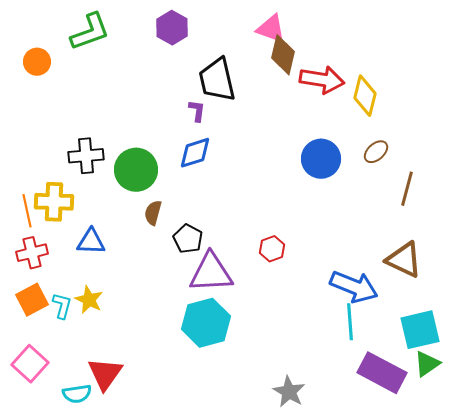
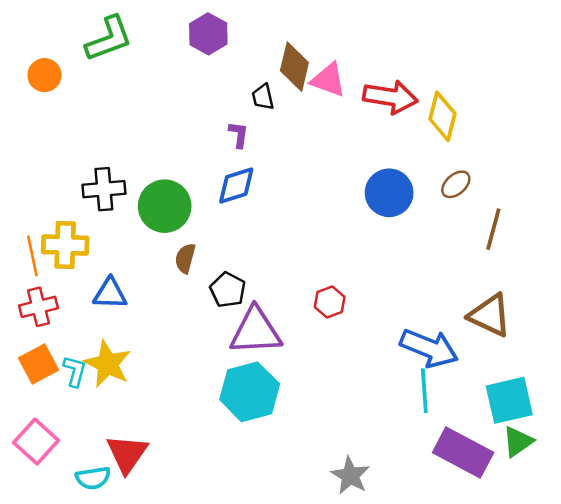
pink triangle: (271, 29) -> (328, 80), moved
brown diamond: (283, 55) -> (294, 67), moved
black trapezoid: (217, 80) -> (263, 97), size x0.5
yellow star: (89, 300) -> (108, 364), size x1.4

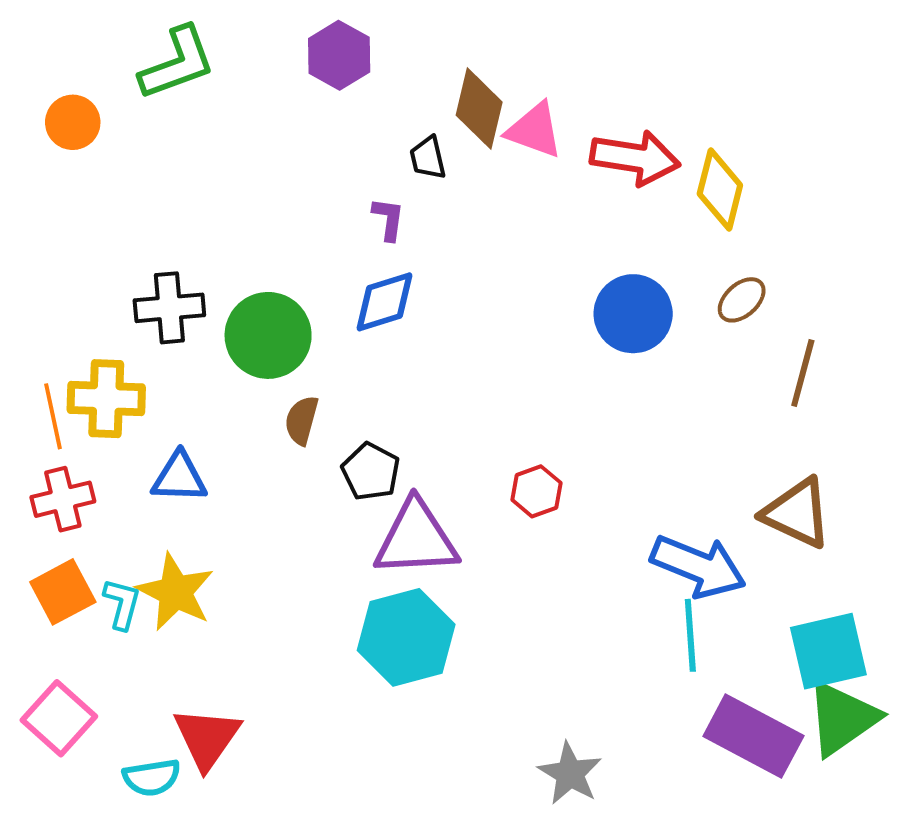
green triangle: (518, 442) -> (842, 718), size x1.5

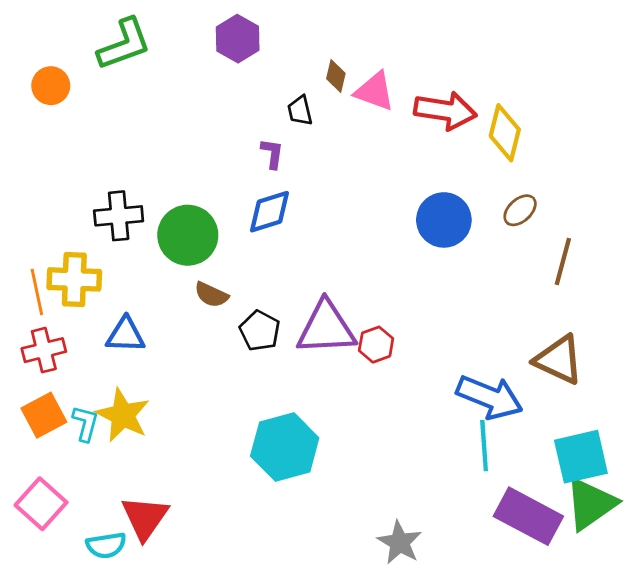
brown diamond: (479, 109) -> (336, 76), size x0.6
brown semicircle: (302, 420) -> (211, 295), turned -80
purple triangle: (416, 539) -> (326, 328), moved

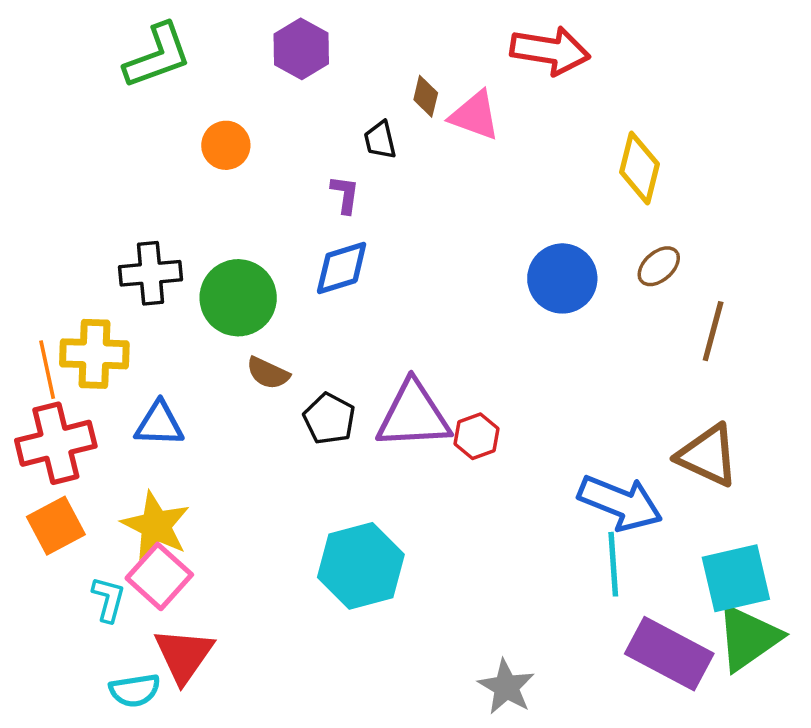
orange circle: (51, 86) -> (226, 145), moved
red arrow: (445, 111) -> (550, 51), moved
red cross: (44, 350) -> (56, 443), size x1.4
cyan L-shape: (85, 423) -> (108, 599), moved
pink square: (41, 504) -> (159, 576), moved

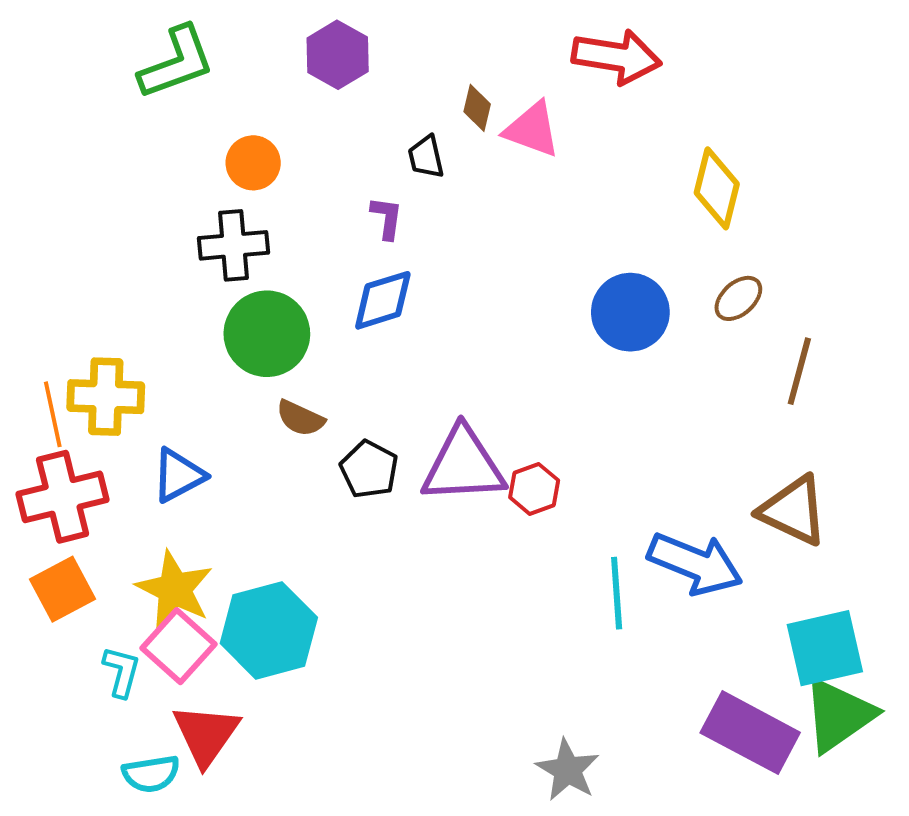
black cross: (150, 273) -> (233, 245), moved
blue triangle: (159, 424) -> (178, 475), turned -30
cyan line: (613, 564) -> (617, 593), moved
cyan hexagon: (361, 566) -> (269, 630), moved

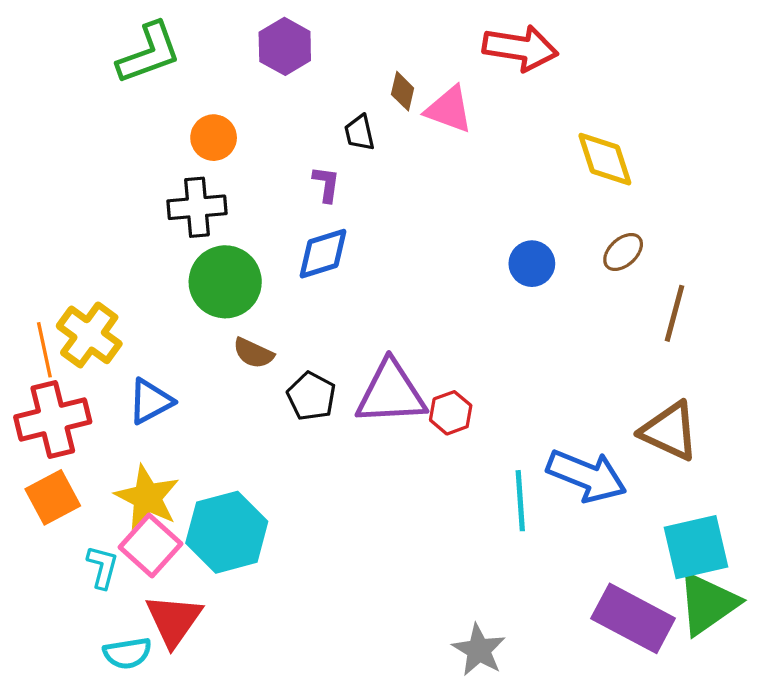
yellow diamond: (717, 188) -> (605, 159), turned -32
blue circle: (630, 312) -> (532, 264), size x0.7
yellow cross: (106, 397) -> (89, 335), turned 34

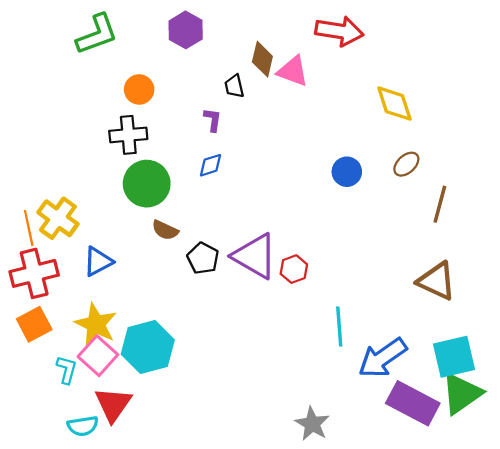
brown diamond: (403, 91) -> (262, 59), size x1.4
blue diamond: (323, 254) -> (211, 165), size x0.7
purple triangle: (391, 393) -> (255, 256), turned 33
blue arrow: (587, 476) -> (383, 358), moved, turned 123

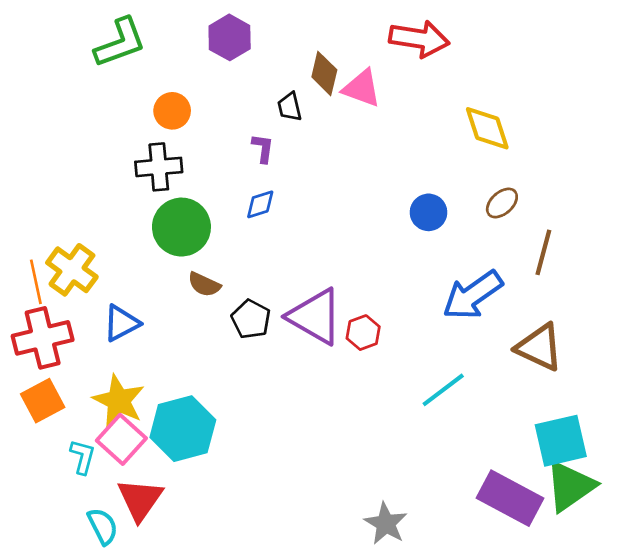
cyan line: (339, 326) -> (443, 390), moved, turned 57
blue arrow: (383, 358) -> (473, 295), moved
cyan semicircle: (83, 426) -> (103, 526), turned -108

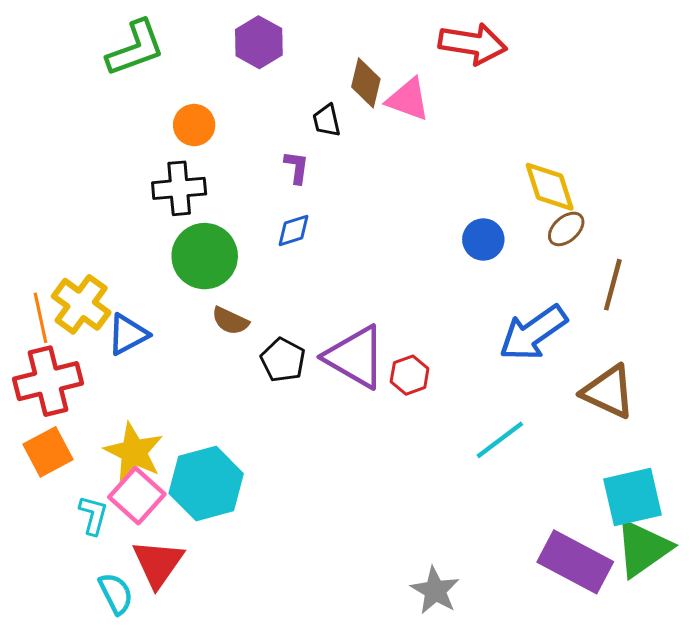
yellow diamond: (487, 128) -> (550, 187), moved
blue triangle: (121, 323) -> (128, 334), moved

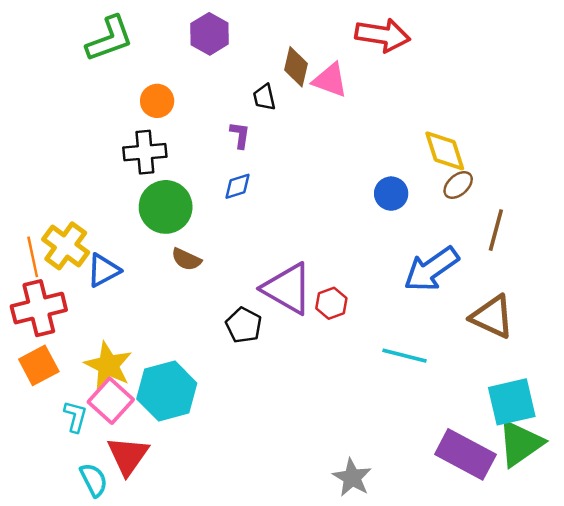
black pentagon: (283, 360) -> (244, 325), moved
cyan line: (500, 440) -> (404, 356), turned 51

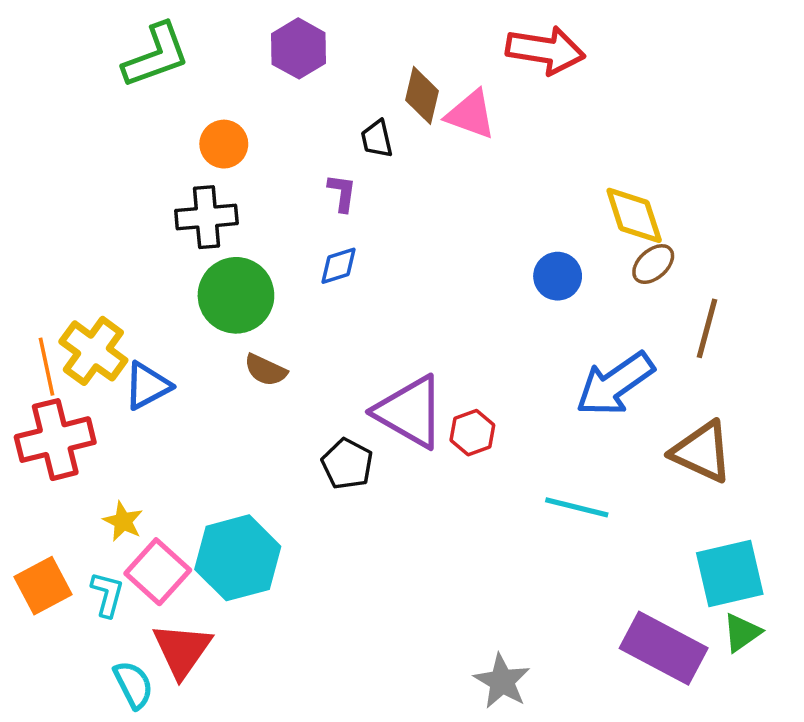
orange square: (39, 365) -> (43, 586), moved
yellow star: (108, 365) -> (123, 521), moved, size x0.6
green triangle: (520, 443) -> (742, 633), size x0.6

